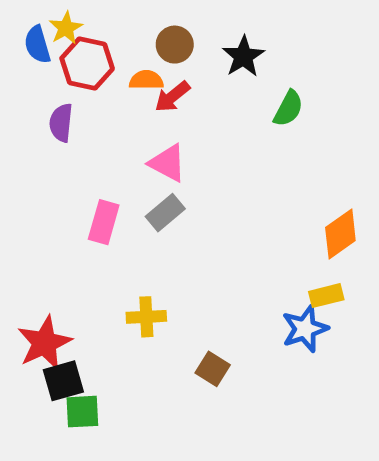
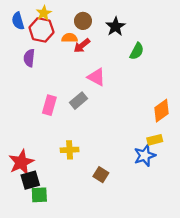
yellow star: (66, 28) -> (44, 13), moved
pink triangle: (168, 163) -> (96, 77), moved

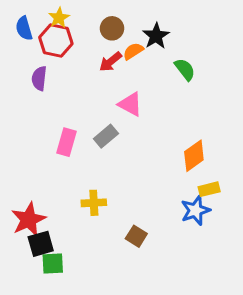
orange semicircle: (70, 38) -> (133, 51), moved, turned -32
green semicircle: (137, 51) -> (185, 69), turned -66
orange diamond: (161, 111) -> (194, 156), moved

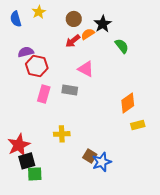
red hexagon: (56, 40) -> (37, 66), moved
purple semicircle: (39, 78) -> (26, 52), turned 70
gray rectangle: (106, 136) -> (70, 90), turned 49
blue star: (195, 210) -> (102, 162), moved

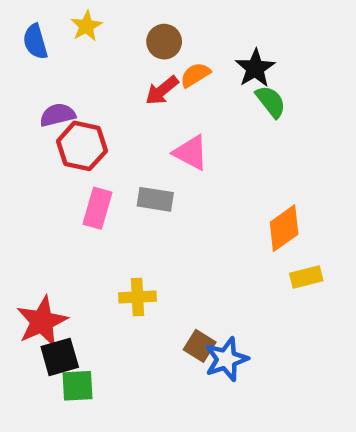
black star: (103, 24) -> (255, 68), moved

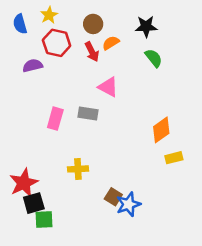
black star: (255, 68) -> (146, 26), moved, turned 30
red arrow: (162, 90) -> (92, 52), turned -78
red hexagon: (82, 146) -> (57, 43), moved

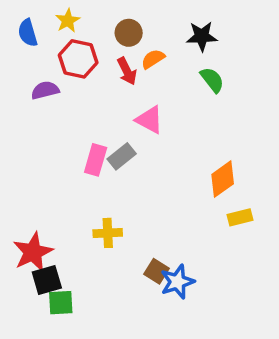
gray rectangle: (88, 114) -> (122, 156), turned -48
pink rectangle: (55, 119) -> (96, 160), moved

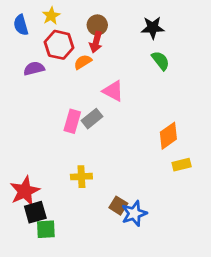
orange semicircle: (153, 59) -> (83, 62), moved
red arrow: (127, 71) -> (96, 42), moved, turned 42

